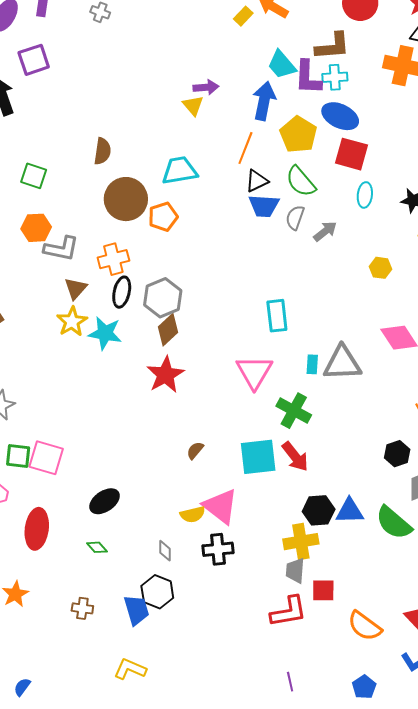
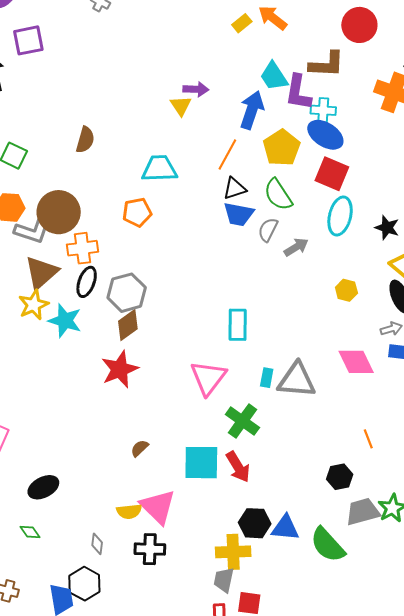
cyan cross: (335, 77) -> (323, 110), moved
cyan ellipse: (365, 195) -> (340, 216), size x1.5
brown circle: (126, 199) -> (59, 212), moved
brown triangle: (76, 288) -> (41, 273), size x1.5

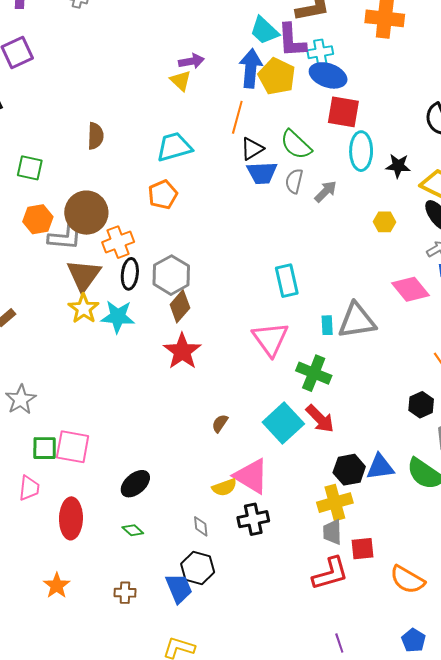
yellow pentagon: (282, 148) -> (277, 76), moved
black star: (387, 228) -> (398, 166), moved
cyan square: (201, 463) -> (283, 423), turned -30

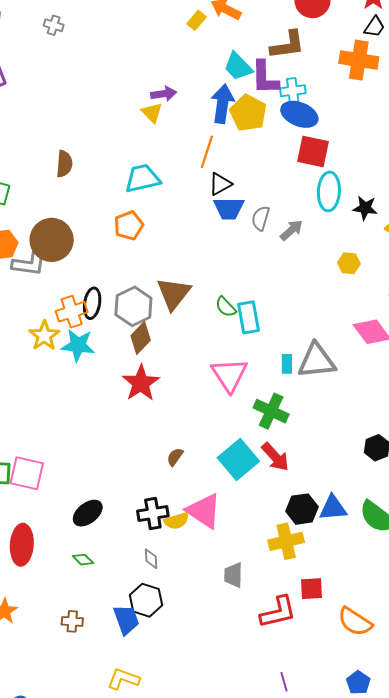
green semicircle: (296, 145) -> (226, 307), moved, size x0.7
orange cross: (118, 242) -> (72, 312), moved
brown triangle: (84, 275) -> (174, 294), moved
black cross: (253, 519) -> (153, 514), moved
gray trapezoid: (332, 532) -> (233, 575), moved

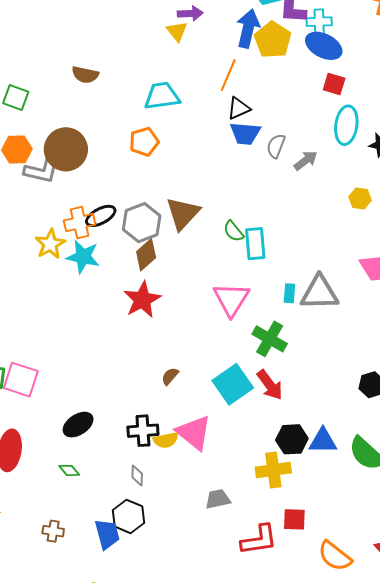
red square: (313, 151) -> (334, 84), size x0.7
brown semicircle: (64, 164) -> (85, 75), turned 92
black ellipse: (92, 303) -> (101, 216), turned 48
gray trapezoid: (233, 575) -> (218, 499), turned 72

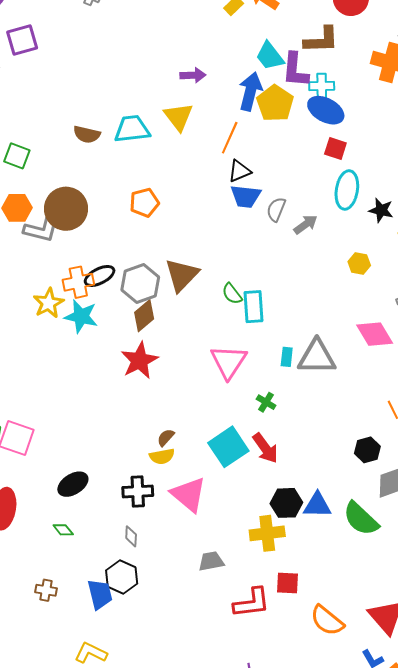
yellow triangle: (177, 31) -> (178, 117), moved, size x1.4
cyan trapezoid: (162, 96) -> (132, 129), moved
green cross: (270, 339) -> (266, 402), size x0.6
yellow semicircle: (166, 440) -> (162, 456), moved

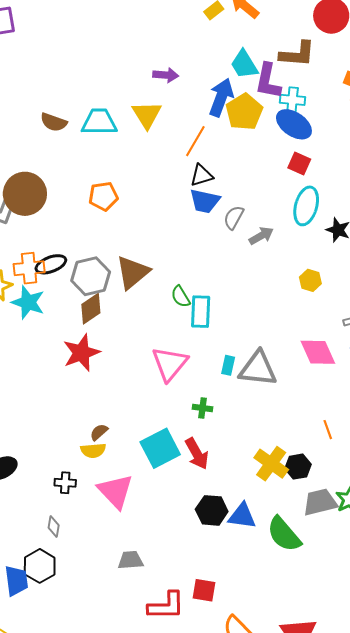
green cross: (266, 402) -> (203, 408), turned -30
black cross: (138, 492) -> (65, 483), size x0.7
yellow cross: (267, 533) -> (271, 464), moved, turned 36

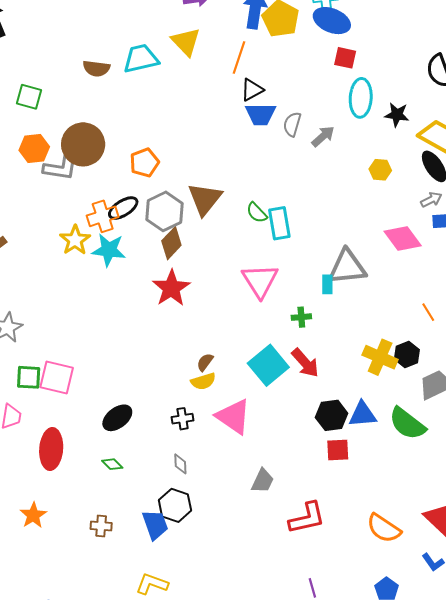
orange pentagon: (103, 196) -> (144, 163), moved
cyan rectangle: (228, 365) -> (327, 284), moved
gray trapezoid: (131, 560) -> (263, 481), turned 132
red square: (204, 590) -> (338, 450), moved

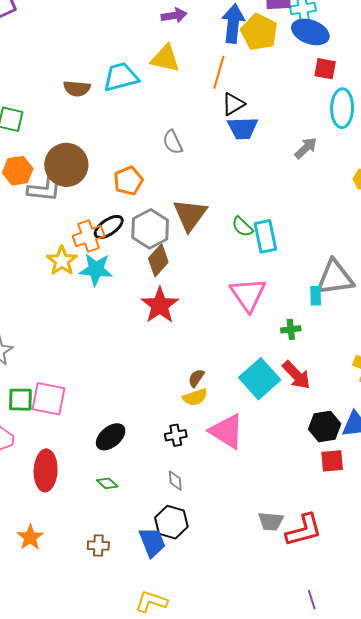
yellow triangle: (186, 42) -> (165, 59), turned -32
gray semicircle: (292, 124) -> (173, 142), moved, turned -40
gray trapezoid: (263, 481) -> (271, 521), moved, turned 72

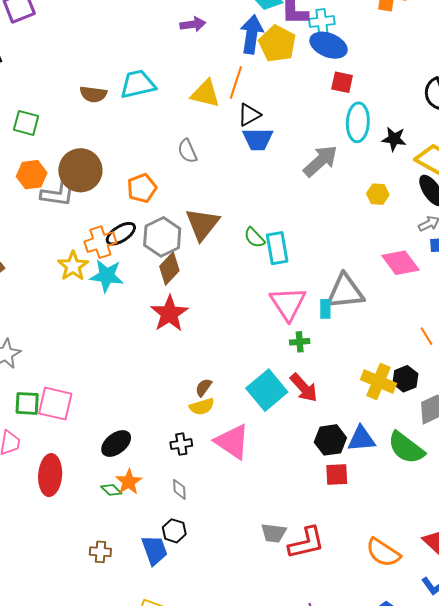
yellow triangle: (165, 59) -> (206, 94), moved
gray arrow: (306, 148) -> (320, 161), size x1.5
pink triangle: (248, 294) -> (288, 303), moved
black hexagon: (171, 522) -> (174, 531), size x0.7
orange star: (30, 537) -> (129, 482), moved

